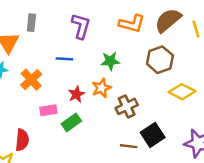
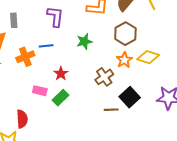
orange cross: (31, 80) -> (25, 57), moved, turned 30
orange star: (102, 88) -> (124, 60), moved
pink rectangle: (48, 110) -> (40, 91), turned 32

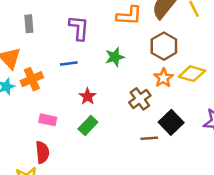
gray rectangle: (14, 20) -> (29, 24), moved
orange cross: (25, 57) -> (32, 79), moved
pink rectangle: (40, 91) -> (48, 120), moved

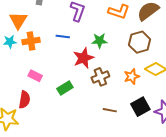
orange star: (163, 78) -> (132, 76), moved
red star: (88, 96) -> (83, 58), moved, size x1.5
brown cross: (140, 99) -> (100, 77), moved
black square: (171, 122) -> (140, 107), moved

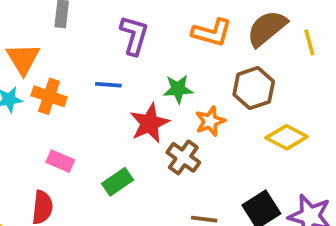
orange cross: (31, 41) -> (49, 96), turned 30
orange star: (132, 76) -> (210, 121), moved
brown cross: (100, 77) -> (183, 157), turned -30

